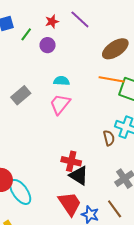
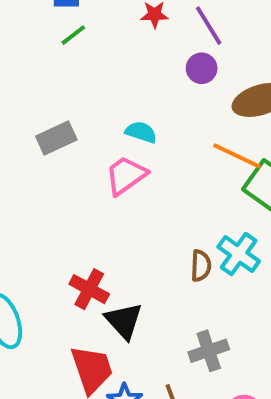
green line: (26, 34) -> (73, 35), moved
purple circle: (48, 45) -> (202, 68), moved
red cross: (71, 161) -> (89, 289), moved

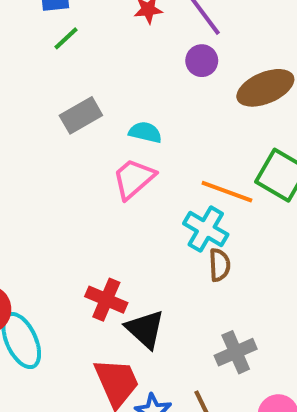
gray rectangle: (56, 138) -> (81, 115), moved
orange line: (237, 156) -> (227, 192), moved
cyan cross: (239, 254) -> (206, 229), moved

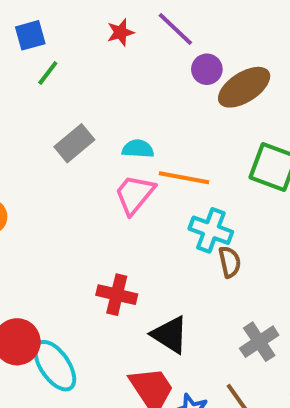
purple circle: (202, 61) -> (207, 69), moved
orange line: (227, 192) -> (184, 178), moved
red cross: (106, 300) -> (117, 295), moved

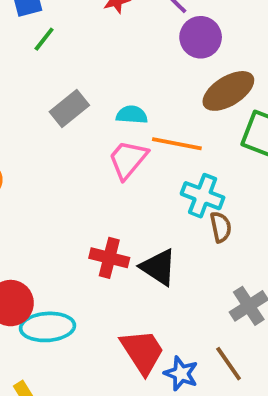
purple circle: (207, 69) -> (201, 37), size x1.4
brown ellipse: (244, 87) -> (228, 91), moved
black triangle: (170, 335) -> (158, 267), moved
cyan ellipse: (55, 366) -> (47, 327), turned -60

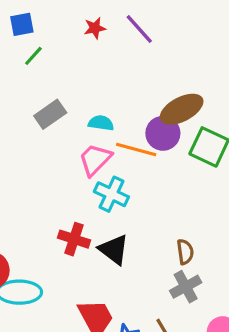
purple circle: (201, 37) -> (163, 133), moved
cyan cross: (203, 196) -> (111, 194), moved
brown semicircle: (221, 227) -> (185, 252), moved

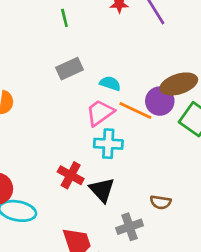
green line: (33, 56) -> (64, 18), turned -66
cyan cross: (111, 194) -> (108, 144), turned -32
brown semicircle: (185, 252) -> (161, 202), turned 96
gray cross: (186, 287) -> (130, 227), moved

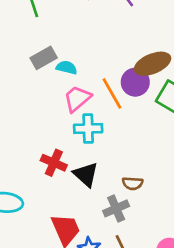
cyan semicircle: (110, 83) -> (67, 67), moved
orange line: (135, 110) -> (112, 93), turned 40
brown semicircle: (161, 202) -> (133, 183), moved

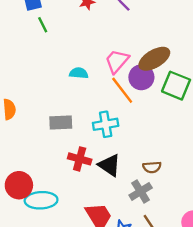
gray rectangle: (44, 58) -> (61, 122), moved, turned 35
pink trapezoid: (77, 99) -> (117, 61), moved

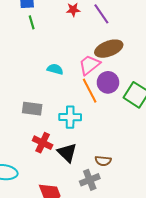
brown ellipse: (154, 59) -> (109, 49), moved

